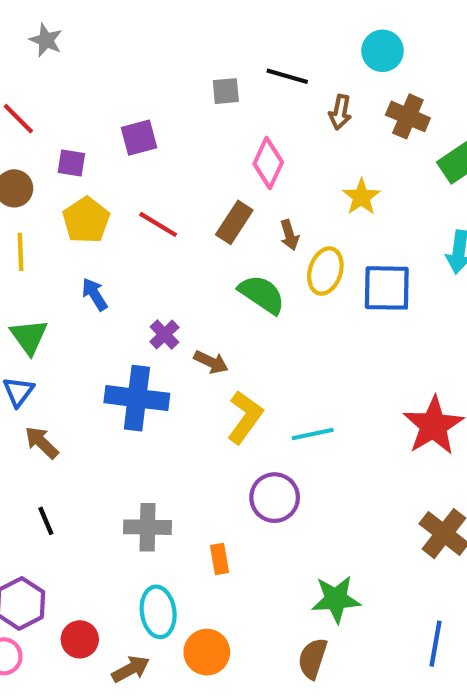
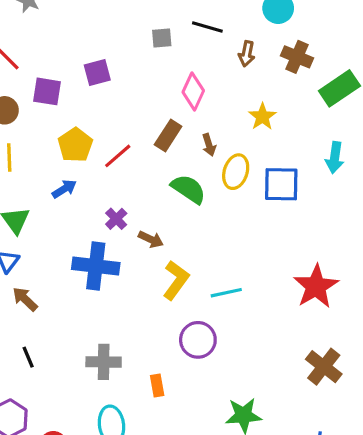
purple square: (71, 163) -> (47, 91), size x1.4
yellow pentagon: (86, 220) -> (75, 145), moved
red line: (158, 224) -> (118, 156), moved, turned -72
blue arrow: (95, 294) -> (64, 189), turned 90

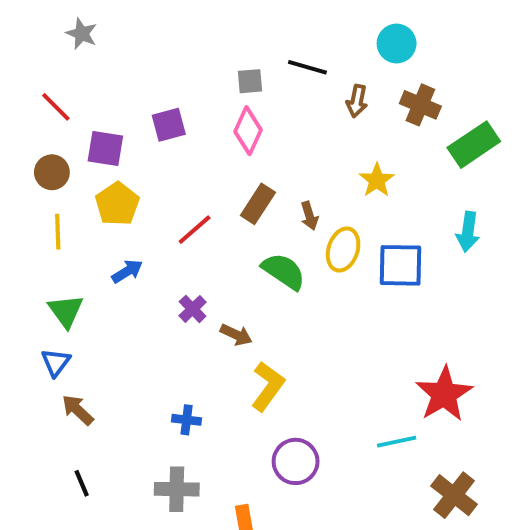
pink diamond: (193, 91) -> (248, 131), moved
yellow pentagon: (75, 145) -> (117, 204), moved
blue cross: (96, 266) -> (187, 420), moved, size x0.5
cyan line: (226, 293) -> (397, 442), moved

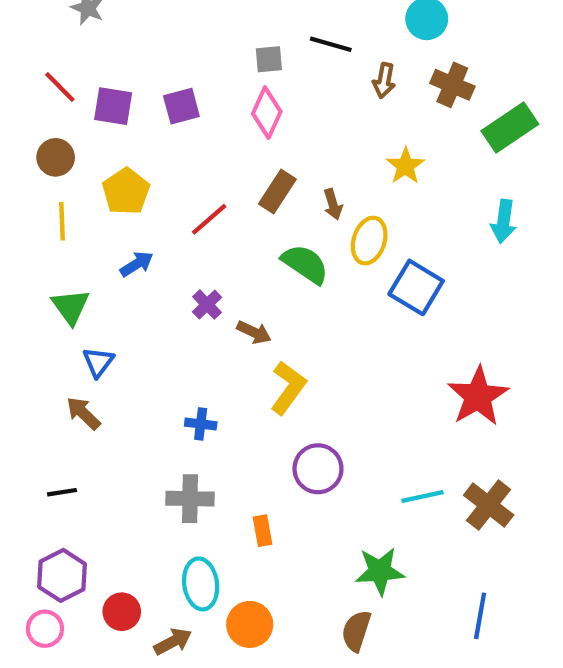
purple square: (105, 148) -> (113, 106), moved
blue square: (401, 265) -> (416, 287), moved, turned 30
blue triangle: (56, 362) -> (98, 362), moved
cyan line: (397, 442) -> (422, 496), moved
black line: (82, 483) -> (62, 492), moved, turned -76

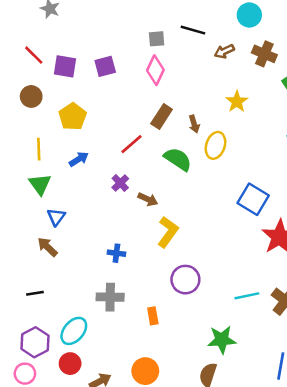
brown arrow: (384, 81) -> (224, 51), turned 54
red line: (209, 219) -> (131, 144), moved
yellow line: (62, 221) -> (39, 149), moved
blue square: (416, 287) -> (253, 199), moved
cyan ellipse: (201, 584) -> (74, 331), moved, turned 48

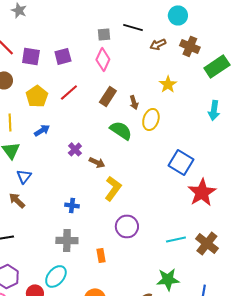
red line: (131, 144) -> (69, 92), moved
cyan ellipse: (74, 331) -> (56, 276), moved
green star: (222, 340) -> (168, 279), moved

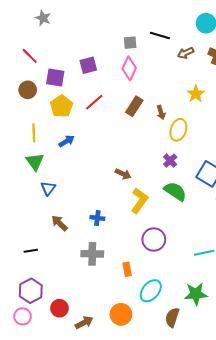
purple square: (31, 56) -> (55, 78), moved
green semicircle: (121, 130) -> (175, 191), moved
purple cross: (75, 149) -> (170, 161), moved
brown arrow: (17, 200) -> (59, 223), moved
cyan ellipse: (56, 276) -> (151, 291), moved

